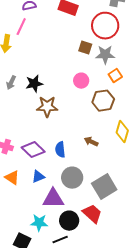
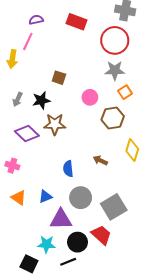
brown square: (85, 48) -> (59, 78), moved
purple diamond: (33, 150) -> (27, 134), moved

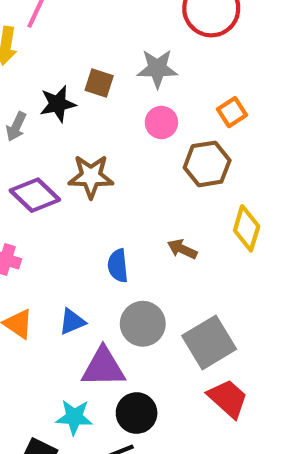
gray star: (115, 70) -> (157, 69), moved
black star: (41, 100) -> (58, 104), moved
red trapezoid: (101, 235) -> (228, 398), moved

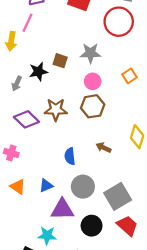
brown hexagon: (207, 164) -> (93, 106), moved
black circle: (137, 413) -> (92, 226), moved

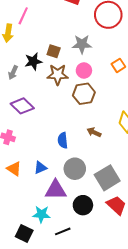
brown star: (56, 110) -> (58, 75), moved

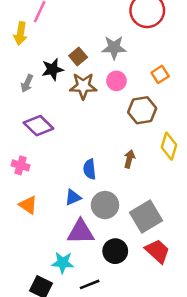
brown square: (54, 51) -> (78, 57), turned 32
brown hexagon: (84, 94) -> (142, 110), moved
brown arrow: (94, 132) -> (129, 159), turned 80
blue triangle: (40, 168) -> (73, 197), moved

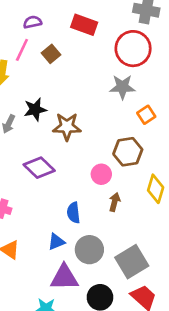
gray star: (114, 48) -> (122, 87), moved
brown square: (78, 57) -> (51, 54), moved
pink circle: (117, 81) -> (101, 174), moved
purple diamond: (38, 126) -> (39, 168), moved

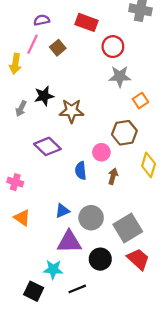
red circle: (133, 49) -> (113, 47), moved, size x0.7
blue semicircle: (74, 213) -> (81, 171), moved

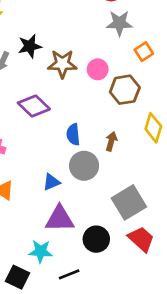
pink circle: (101, 152) -> (98, 69), moved
gray circle: (91, 218) -> (84, 166), moved

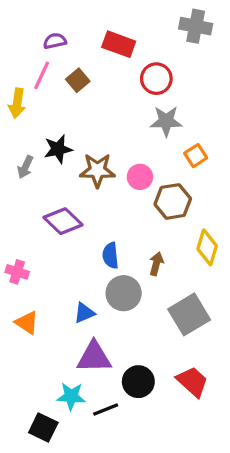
gray square: (129, 202) -> (189, 314), moved
black line: (69, 274) -> (106, 409), moved

